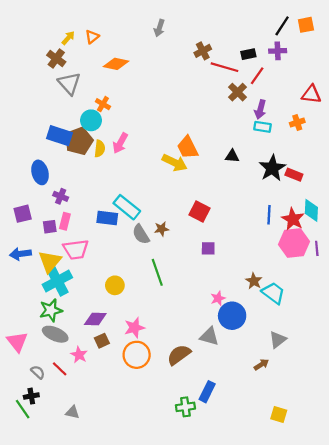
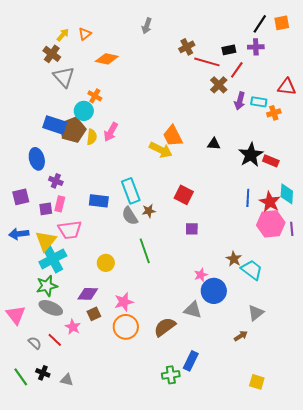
cyan rectangle: (262, 127) -> (259, 102), moved
cyan rectangle: (127, 207) -> (131, 191), moved, turned 30
black cross: (31, 396) -> (43, 373), moved, turned 32

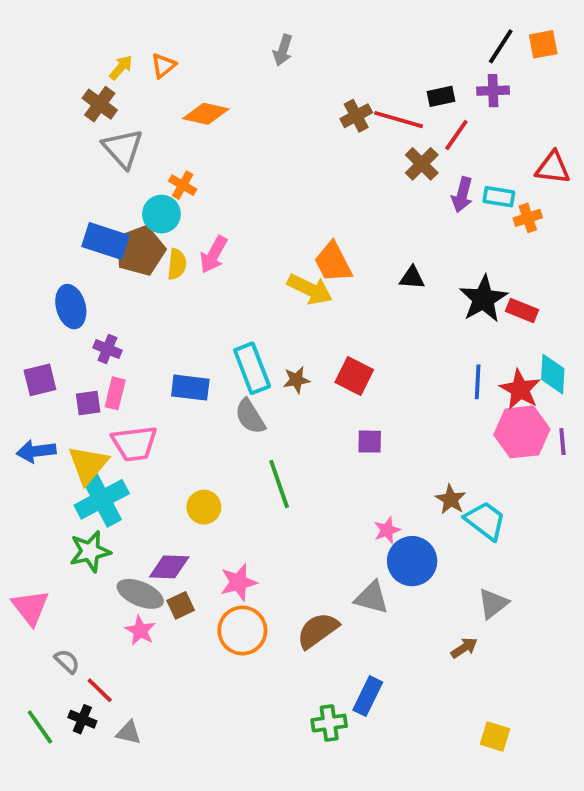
brown cross: (187, 47) -> (356, 116), moved
brown star: (149, 211) -> (296, 380), moved
gray ellipse: (51, 308) -> (140, 594), moved
red line: (55, 340) -> (100, 690), moved

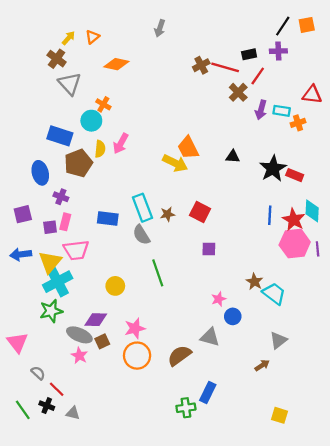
brown pentagon: (140, 251) -> (78, 163), moved
blue circle: (412, 561) -> (233, 316), size x0.6

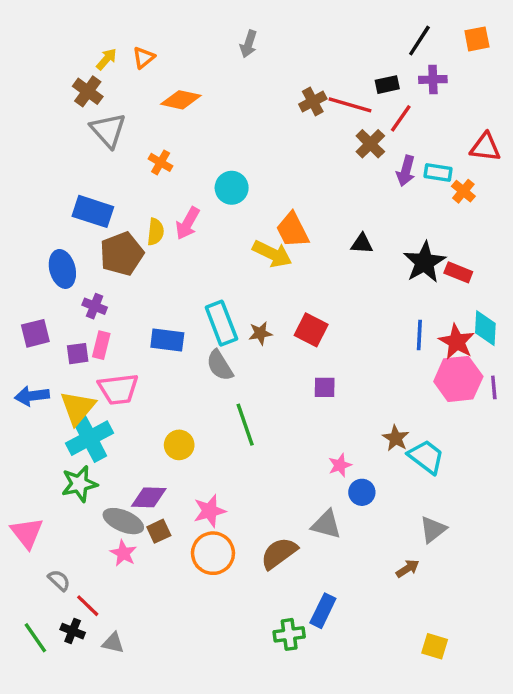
black line: (283, 26) -> (419, 41), moved
cyan circle: (91, 121) -> (232, 188), moved
orange cross: (298, 123) -> (463, 191), turned -32

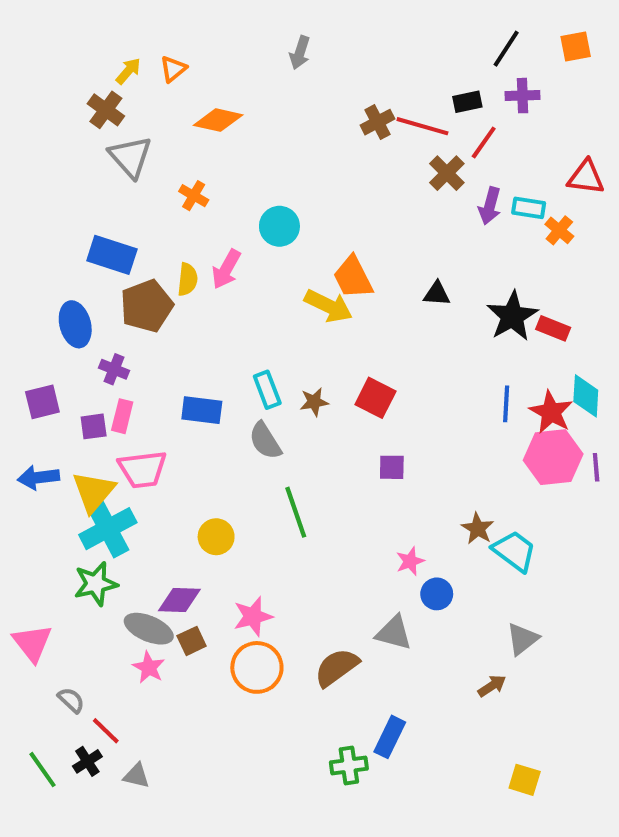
cyan rectangle: (221, 323) -> (267, 390), size x0.7
black cross: (73, 631) -> (87, 761), turned 35

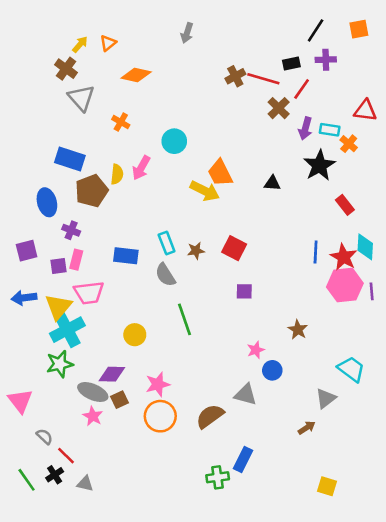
black star: (512, 316) -> (319, 165), moved
red rectangle: (553, 328) -> (345, 205), turned 30
cyan trapezoid: (514, 551) -> (351, 369), moved

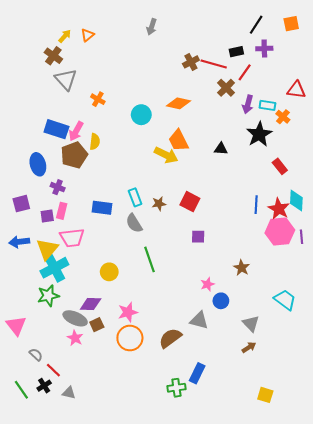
orange diamond: (136, 75) -> (179, 103), moved
pink arrow: (141, 168) -> (76, 131), moved
gray triangle: (326, 398) -> (251, 324), moved, turned -36

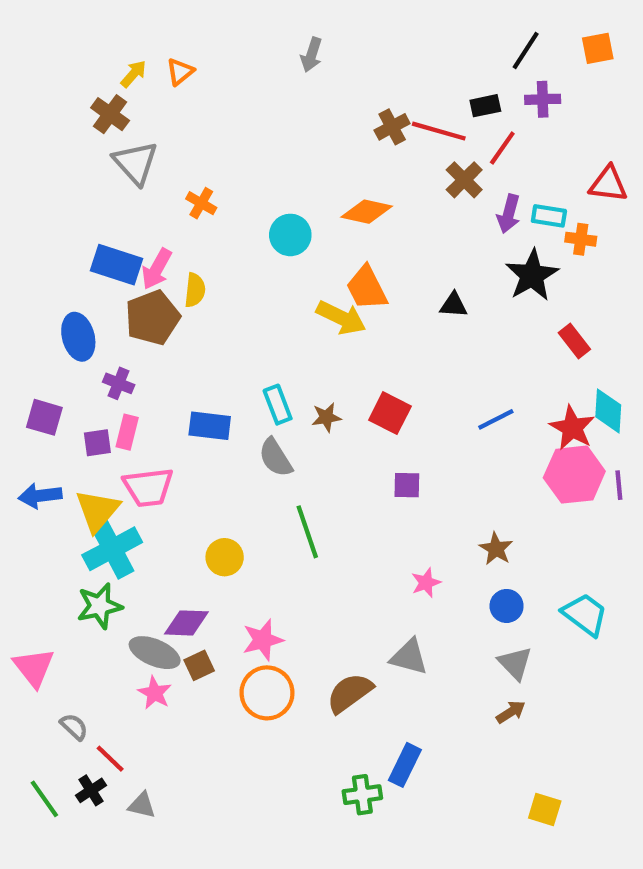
orange cross: (283, 117) -> (581, 239), turned -32
purple square: (21, 204) -> (44, 417), turned 30
blue line: (256, 205) -> (496, 419), moved, turned 60
blue circle: (221, 301) -> (507, 606), moved

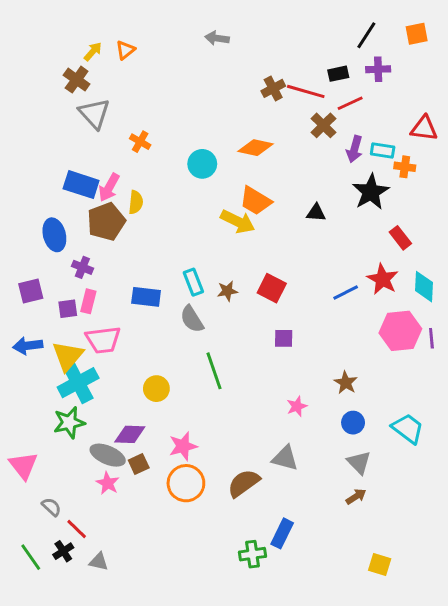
gray arrow: (311, 55) -> (217, 38), turned 80
red line: (502, 148) -> (350, 103), turned 30
orange trapezoid: (367, 288) -> (255, 201), turned -32
purple square: (44, 417) -> (31, 291), turned -30
red star: (572, 428) -> (383, 279), moved

